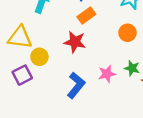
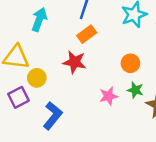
orange circle: (127, 33) -> (130, 63), moved
blue L-shape: (76, 85) -> (53, 116), moved

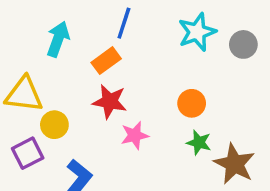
orange rectangle: (87, 34) -> (106, 61), moved
pink star: (109, 96) -> (135, 135), moved

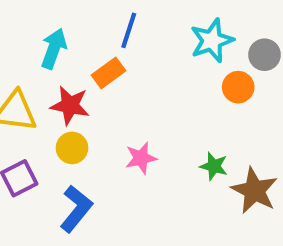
red star: (110, 102) -> (70, 105), moved
orange circle: (192, 103) -> (238, 87), moved
yellow circle: (54, 125) -> (72, 148), moved

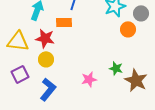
orange rectangle: (108, 73) -> (64, 22), turned 35
pink star: (141, 158) -> (89, 79), moved

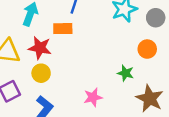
orange circle: (128, 29) -> (147, 49), moved
green star: (116, 68) -> (126, 73), moved

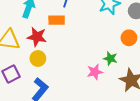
pink star: (93, 97) -> (95, 72), moved

